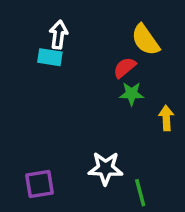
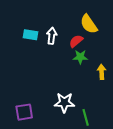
white arrow: (59, 35) -> (52, 36), moved

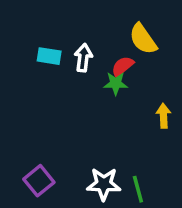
green star: (80, 57) -> (116, 83), moved
white star: (64, 103) -> (104, 184), moved
purple square: (24, 112) -> (39, 181), turned -30

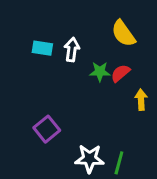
red semicircle: (123, 66) -> (120, 73), moved
purple square: (39, 181) -> (47, 129), moved
green line: (138, 189) -> (119, 163), turned 30

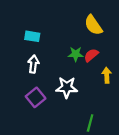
white arrow: (72, 50) -> (33, 64), moved
white star: (89, 159) -> (67, 87), moved

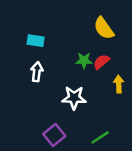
purple square: (36, 97) -> (54, 135), moved
green line: (90, 123) -> (100, 137), turned 42

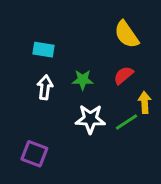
green star: (84, 60) -> (83, 80), moved
purple square: (54, 135) -> (34, 154), moved, turned -30
green line: (100, 137) -> (127, 122), moved

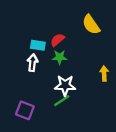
cyan rectangle: (43, 50) -> (38, 45), moved
red semicircle: (123, 75) -> (57, 40), moved
green line: (127, 122) -> (62, 101), moved

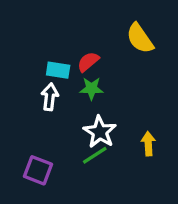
yellow arrow: (104, 73) -> (148, 144), moved
white star: (65, 85) -> (100, 132), turned 30

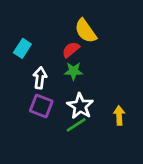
yellow semicircle: (140, 38) -> (86, 31), moved
cyan rectangle: (58, 70) -> (22, 48), moved, turned -66
purple square: (38, 170) -> (41, 106), moved

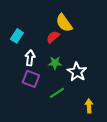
green star: (73, 71) -> (55, 63), moved
white star: (80, 106) -> (77, 72), moved
yellow arrow: (119, 115) -> (89, 106), moved

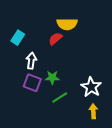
yellow semicircle: (64, 23) -> (67, 24), turned -54
green star: (55, 63) -> (52, 78), moved
white star: (77, 72) -> (91, 87), moved

